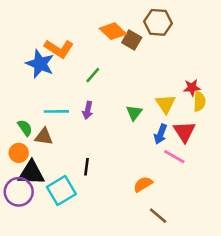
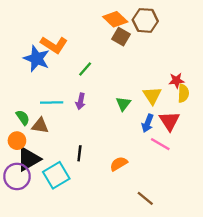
orange diamond: (113, 31) -> (115, 19), moved
black triangle: (31, 173) -> (29, 159), turned -32
orange semicircle: (143, 184) -> (119, 164), moved

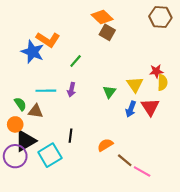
brown hexagon: (145, 20) -> (160, 17), moved
pink line: (160, 144) -> (142, 171), moved
brown line: (145, 198) -> (125, 160), moved

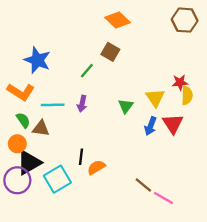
brown square: (107, 32) -> (110, 52), moved
orange L-shape: (48, 40) -> (21, 92), moved
orange semicircle: (105, 145) -> (96, 167), moved

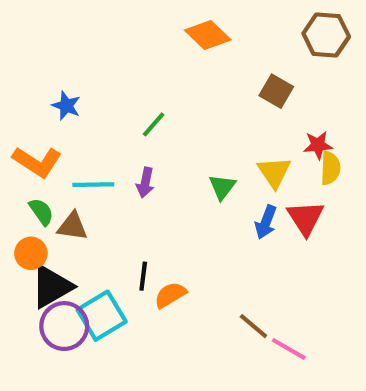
brown square: (110, 52) -> (276, 91), moved
blue star: (37, 60) -> (66, 106), size x0.6
purple circle: (17, 180) -> (64, 326), moved

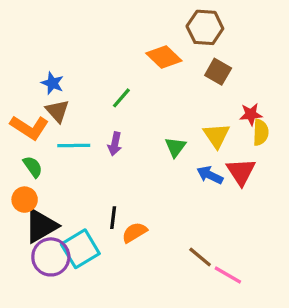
orange diamond: (208, 35) -> (164, 57), moved
brown hexagon: (326, 35) -> (205, 27), moved
blue arrow: (266, 222) -> (210, 175), turned 95
brown triangle: (73, 226) -> (57, 111), moved, turned 40

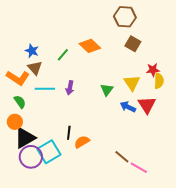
orange diamond: (164, 57) -> (90, 46), moved
green line: (121, 98) -> (63, 55), moved

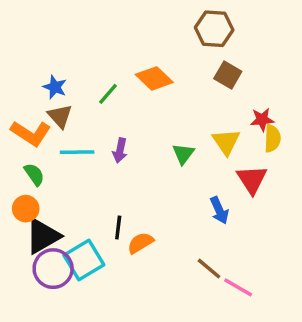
blue arrow: (128, 107) -> (219, 210), moved, turned -140

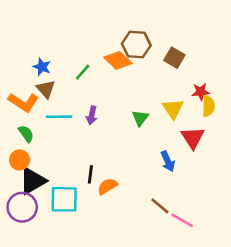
brown hexagon: (214, 29) -> (136, 45), moved
cyan square: (84, 260) -> (64, 199), turned 32
purple circle: (53, 269) -> (22, 207), moved

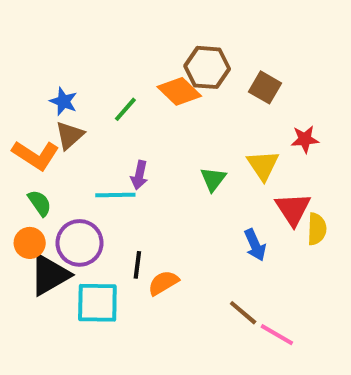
brown triangle: (46, 89) -> (70, 135), turned 30
yellow semicircle: (208, 106) -> (317, 229), moved
cyan line: (59, 117) -> (115, 195), moved
purple circle: (22, 207) -> (80, 243), moved

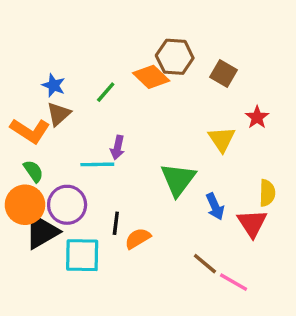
red star: (305, 139) -> (257, 117), turned -30
green triangle: (213, 179) -> (178, 180), moved, size x1.6
red triangle: (293, 209) -> (252, 223), moved
orange circle: (30, 243) -> (25, 205), size x1.5

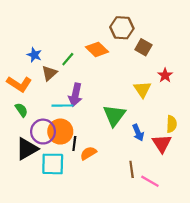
brown hexagon: (175, 57) -> (122, 28), moved
brown triangle: (59, 114) -> (49, 73), moved
purple arrow: (117, 148) -> (75, 95), size x1.5
orange circle: (25, 205) -> (60, 132), moved
brown line: (205, 264) -> (132, 169), turned 42

